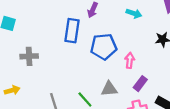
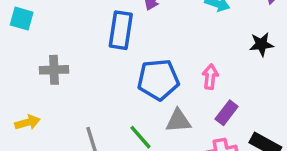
blue pentagon: (104, 47) -> (158, 80), moved

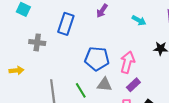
blue rectangle: (121, 30) -> (66, 24), moved
pink arrow: (210, 77) -> (127, 62), size x1.5

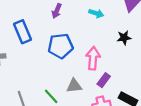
blue rectangle: (66, 24) -> (23, 32), turned -30
blue pentagon: (97, 59) -> (60, 46), moved

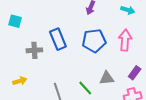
blue rectangle: (23, 32) -> (58, 39), moved
pink arrow: (93, 58) -> (125, 40), moved

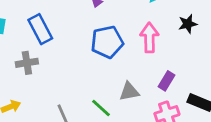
blue rectangle: (58, 39) -> (40, 29), moved

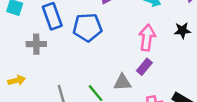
blue pentagon: (107, 42) -> (87, 27), moved
purple rectangle: (166, 81) -> (144, 67), moved

